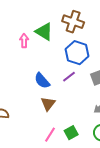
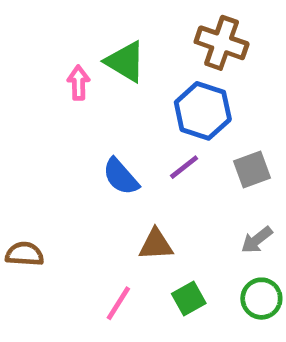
brown cross: (73, 22) -> (222, 43), moved
brown triangle: (48, 104) -> (156, 245), moved, turned 49
pink line: (50, 135) -> (118, 303), moved

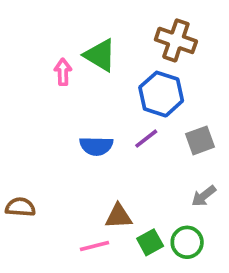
blue semicircle: (121, 177) -> (96, 146), turned -48
brown triangle: (156, 245) -> (119, 216), moved
green circle: (261, 299) -> (187, 242), moved
pink line: (118, 303) -> (94, 246), turned 44

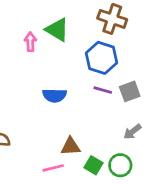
purple line: (146, 139) -> (103, 90), moved, turned 54
green square: (150, 242) -> (93, 165), turned -30

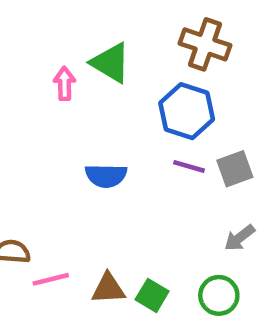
brown triangle: (71, 146) -> (108, 289), moved
green square: (93, 165) -> (152, 295), moved
pink line: (53, 168) -> (51, 279), moved

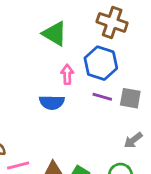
pink arrow: (65, 84) -> (67, 74), moved
gray square: (235, 169) -> (130, 98), turned 30

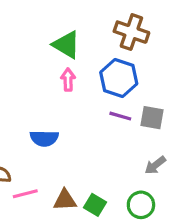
pink arrow: (67, 74) -> (68, 80), moved
blue semicircle: (52, 102) -> (44, 138), moved

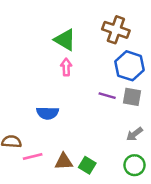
blue hexagon: (119, 78) -> (130, 66), moved
green circle: (141, 205) -> (134, 165), moved

